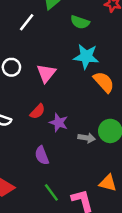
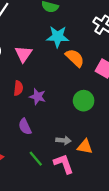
red semicircle: (38, 111) -> (18, 88), turned -32
gray arrow: (87, 138) -> (63, 140), moved

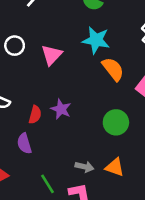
red semicircle: (18, 88) -> (35, 115), moved
purple semicircle: (25, 127) -> (24, 144), moved
orange triangle: (85, 147) -> (115, 167), moved

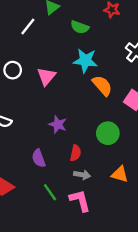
red semicircle: (35, 115) -> (76, 153), moved
purple semicircle: (24, 144) -> (39, 158), moved
orange triangle: (115, 167) -> (120, 174), moved

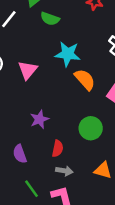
green semicircle: (80, 27) -> (50, 19), moved
purple star: (58, 124) -> (39, 119), turned 30

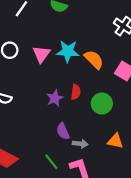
cyan star: (68, 54) -> (68, 51), moved
red semicircle: (58, 149) -> (76, 92), moved
purple semicircle: (20, 154) -> (63, 131), moved

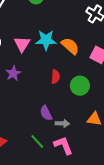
purple star: (55, 98) -> (13, 73), moved

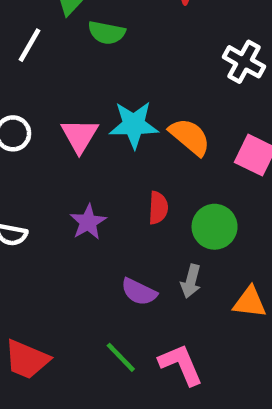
purple star: (13, 73) -> (88, 222), moved
purple semicircle: (46, 113) -> (139, 292), turned -35
gray arrow: (62, 123) -> (191, 281), moved, turned 104

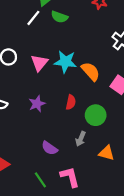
white line: (30, 45) -> (33, 18), moved
purple semicircle: (139, 292) -> (50, 148), moved
green line: (121, 357) -> (40, 180), moved

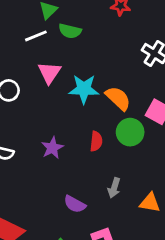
white line: (33, 18) -> (36, 36), turned 35
pink triangle: (39, 63) -> (49, 73), moved
green circle: (96, 115) -> (130, 132), moved

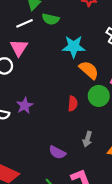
pink triangle: (49, 73) -> (19, 48), moved
cyan star: (84, 89) -> (74, 47), moved
purple star: (52, 148) -> (25, 106), moved

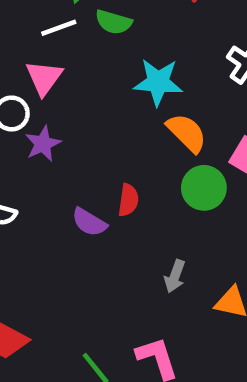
red semicircle: (73, 104) -> (128, 200), moved
purple star: (25, 106) -> (43, 144), moved
purple semicircle: (57, 152) -> (89, 222), moved

